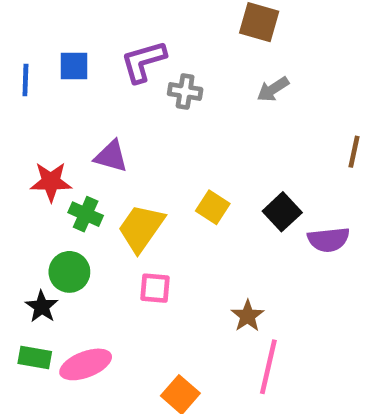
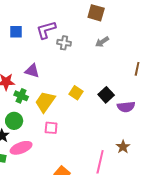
brown star: (248, 316) -> (123, 147), moved
pink ellipse: (86, 364) -> (21, 148), moved

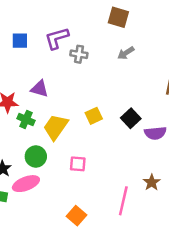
yellow square: (76, 93) -> (94, 116), turned 32
green circle: (14, 121) -> (36, 156), moved
pink square: (51, 128) -> (78, 164), moved

